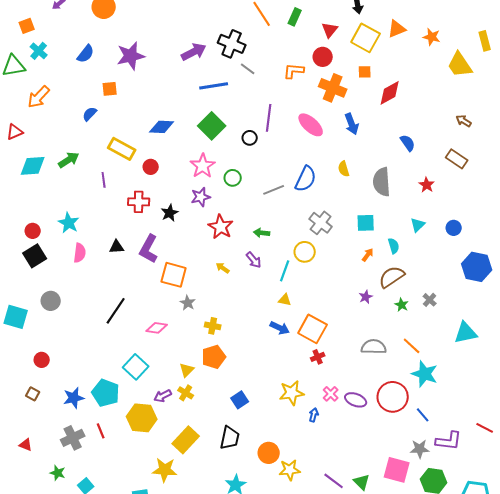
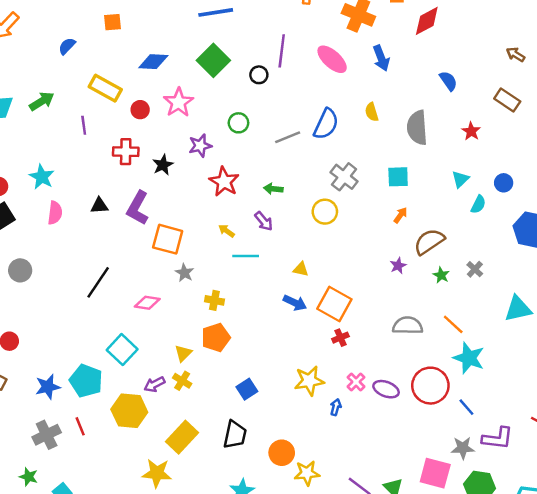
orange square: (110, 89) -> (113, 22), moved
pink star: (203, 166) -> (178, 102), moved
cyan semicircle: (394, 246) -> (478, 204), moved, turned 42
cyan line: (285, 271) -> (246, 256), moved, turned 70

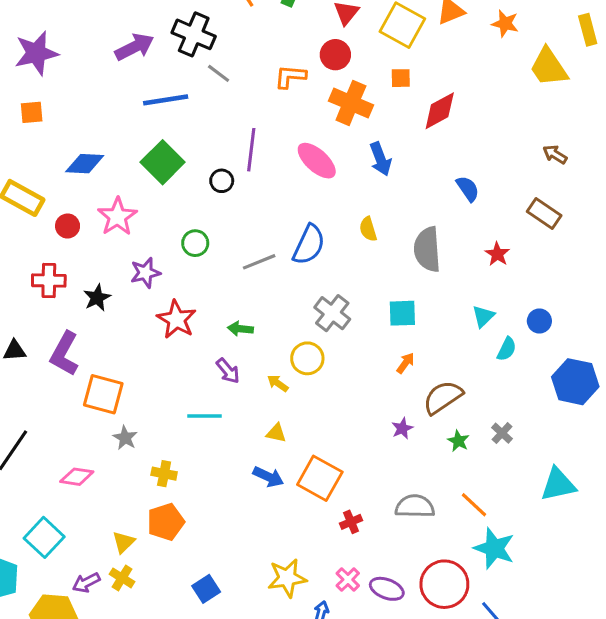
yellow arrow: (226, 231) -> (278, 383), moved
red cross: (340, 338) -> (351, 522), moved

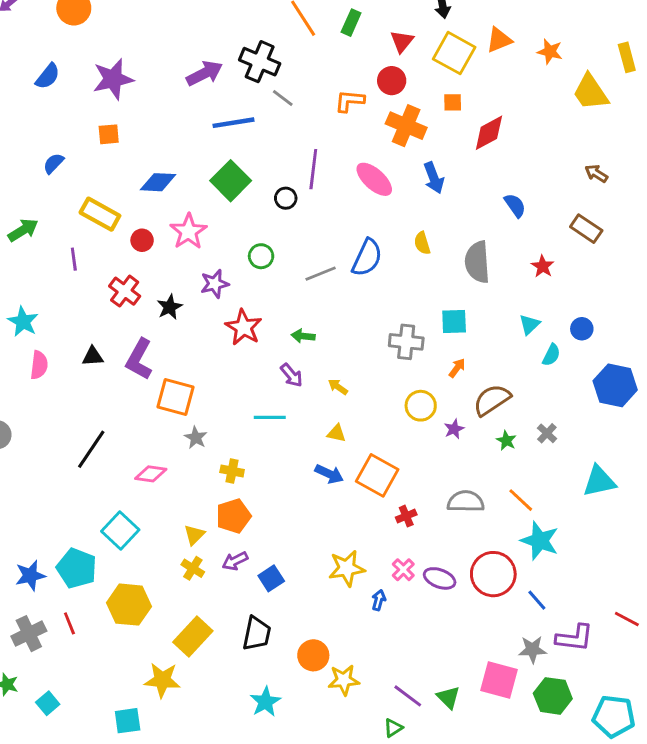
red cross: (49, 281) -> (125, 291), turned 36
gray cross: (332, 313) -> (406, 342), moved, turned -32
yellow circle: (307, 358) -> (421, 406), moved
purple arrow: (86, 583) -> (235, 561), moved

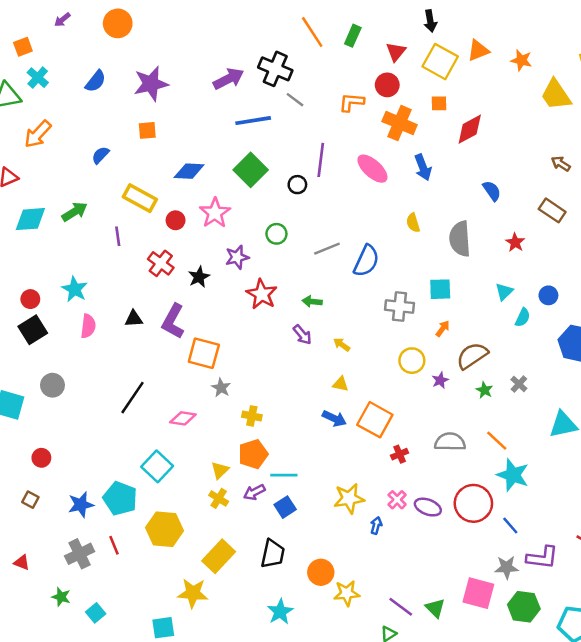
blue semicircle: (367, 258) -> (366, 261), moved
cyan line: (270, 417) -> (284, 475), moved

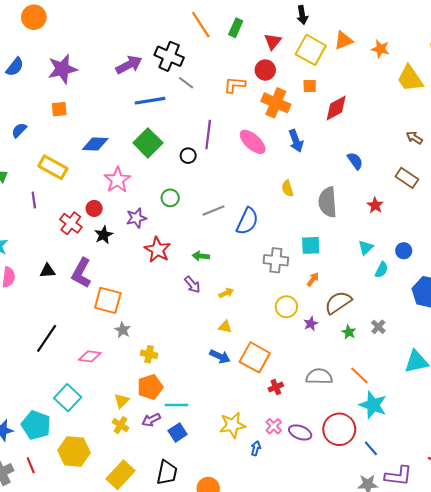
red circle: (176, 220) -> (94, 208), moved
yellow arrow: (342, 345) -> (226, 293), turned 120

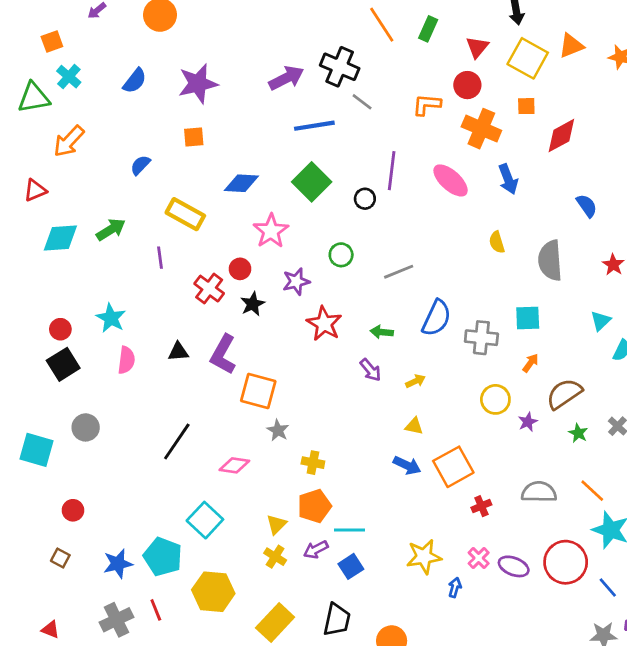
blue semicircle: (247, 221) -> (436, 318), moved
orange square: (255, 357) -> (453, 467), turned 32

